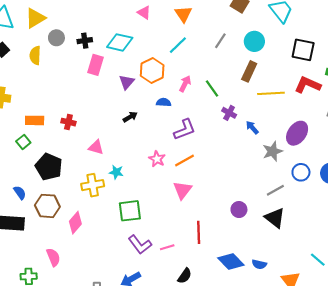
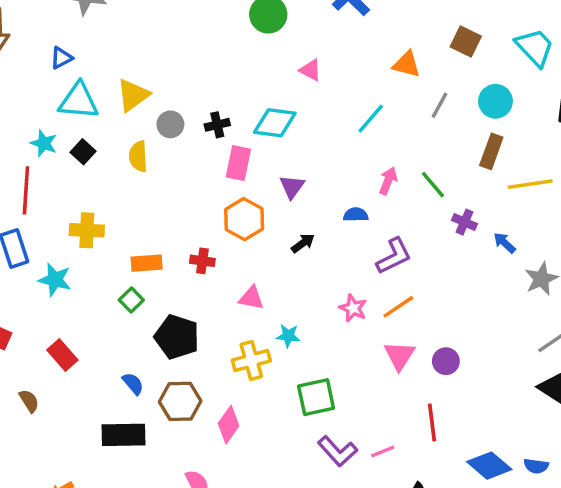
orange triangle: (183, 14) -> (407, 64), moved, turned -36
orange hexagon: (152, 71) -> (244, 219), moved
purple circle: (239, 210) -> (446, 361), moved

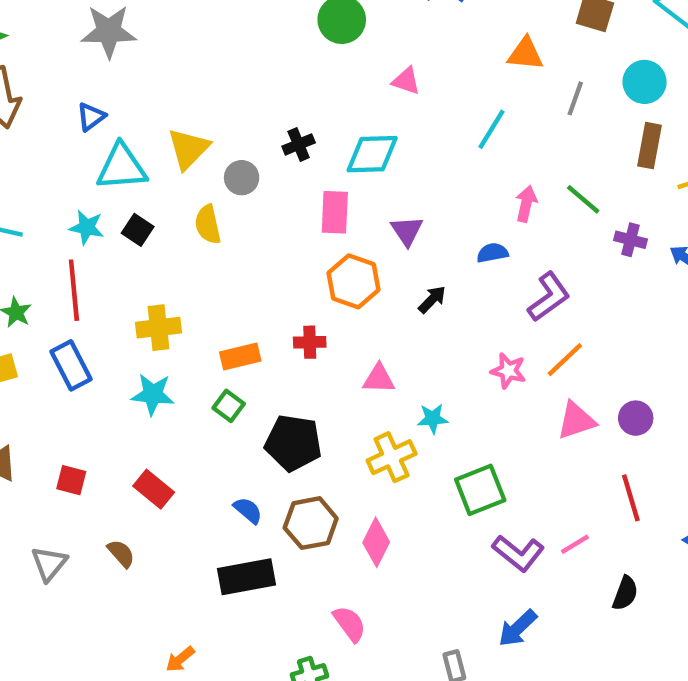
black cross: (217, 125) -> (299, 144), moved
cyan star: (55, 280) -> (153, 394), moved
pink triangle: (399, 356) -> (576, 421), turned 48

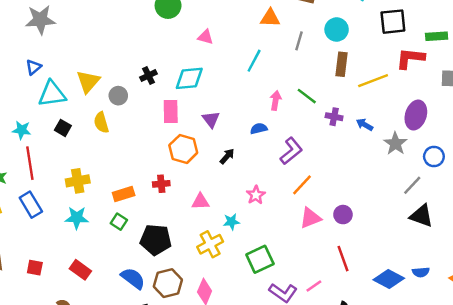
cyan star: (87, 227) -> (22, 130), moved
pink star: (508, 371) -> (256, 195), moved, turned 30
blue semicircle: (248, 510) -> (133, 278), size x1.5

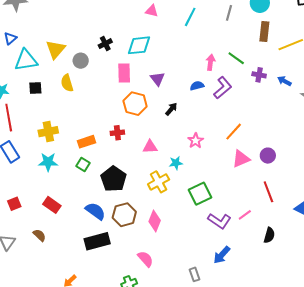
cyan line: (254, 61) -> (190, 17), moved
black square: (63, 128) -> (35, 88), turned -32
purple L-shape: (291, 151) -> (223, 88), moved
black pentagon: (156, 240) -> (114, 179), turned 30
red square: (35, 268) -> (14, 204), turned -32

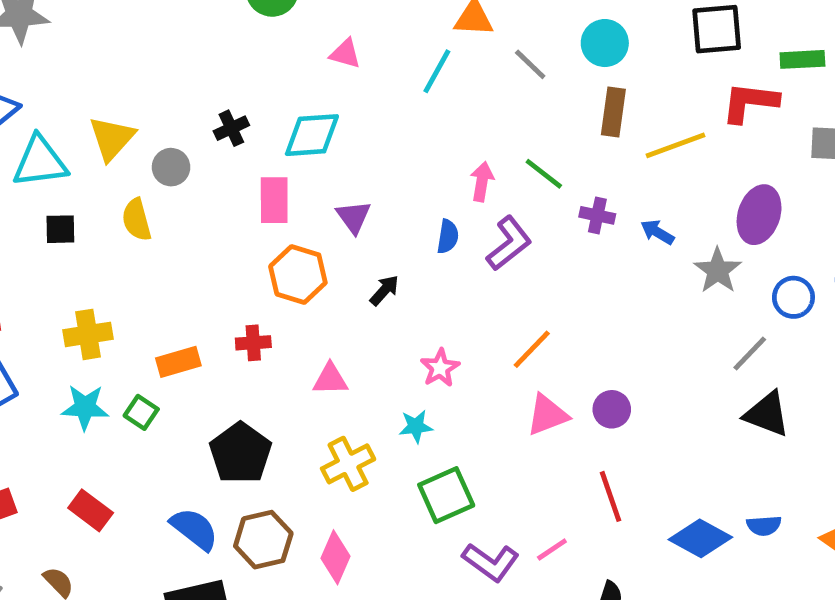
gray line: (229, 13) -> (530, 64), turned -63
blue semicircle: (197, 86) -> (448, 237), turned 112
cyan star: (176, 163) -> (416, 426), moved
green square: (83, 165) -> (141, 412), moved

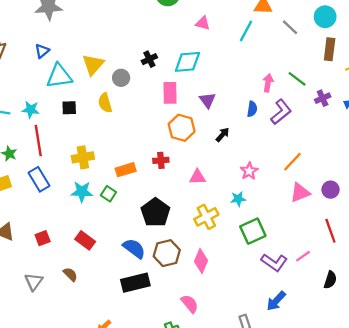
purple cross: (597, 215) -> (323, 98), turned -35

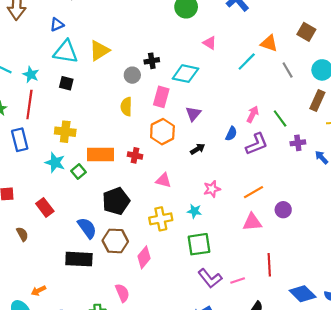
gray circle: (121, 78) -> (132, 75), moved
yellow semicircle: (105, 103) -> (126, 107), moved
orange rectangle: (126, 170) -> (101, 154), size x1.4
purple circle: (331, 190) -> (283, 210), moved

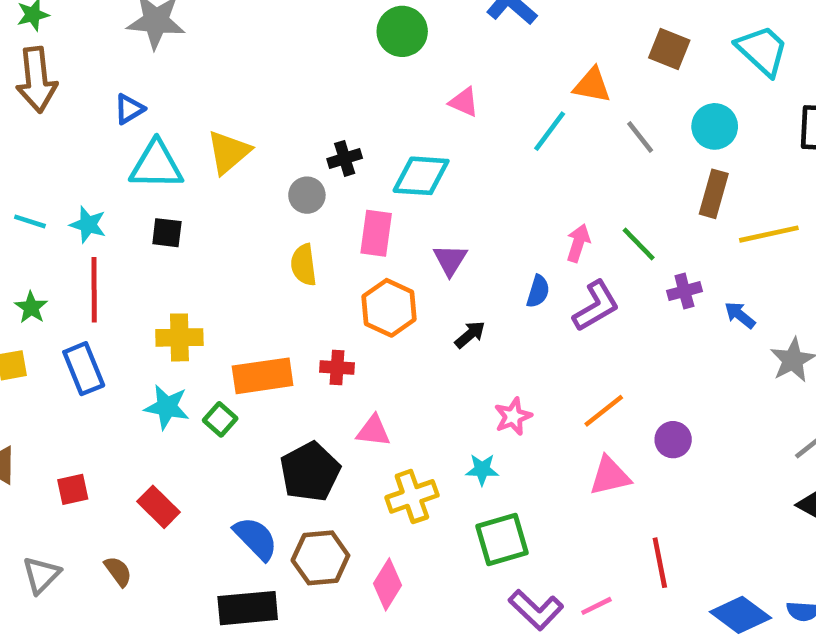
pink triangle: (164, 180) -> (373, 431), moved

